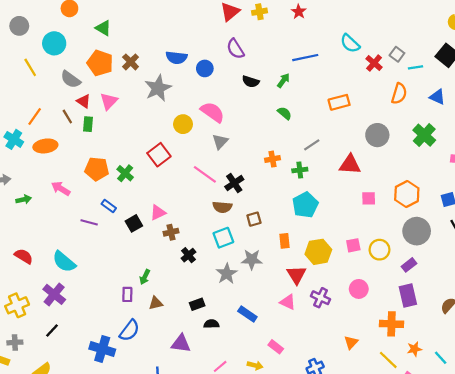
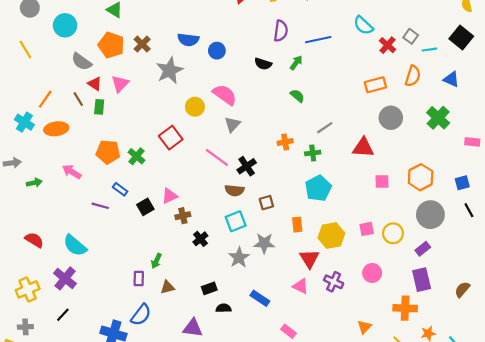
purple semicircle: (235, 49) -> (281, 31), moved, turned -140
yellow line: (30, 67) -> (25, 50), moved
orange rectangle: (339, 102) -> (375, 85), moved

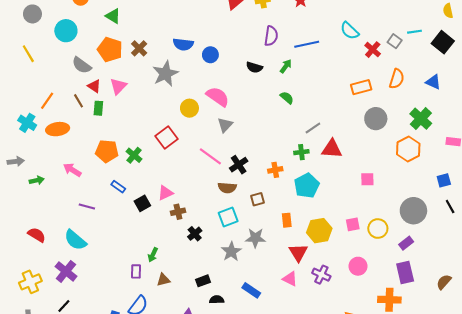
cyan line: (429, 50) -> (414, 32), moved
orange cross: (285, 142) -> (275, 170), moved
red triangle: (363, 147) -> (332, 149), moved
orange hexagon: (421, 177) -> (408, 149), moved
purple line: (100, 206) -> (87, 207), moved

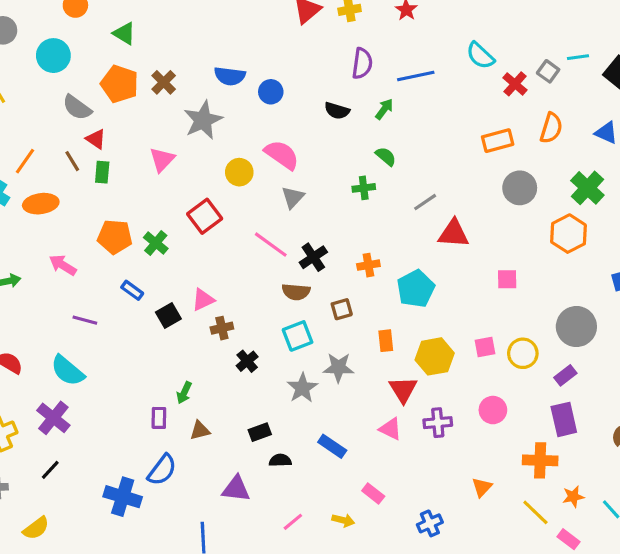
pink triangle: (118, 86) -> (162, 160), moved
green cross: (301, 152) -> (364, 188), moved
purple cross: (321, 275) -> (438, 423), turned -30

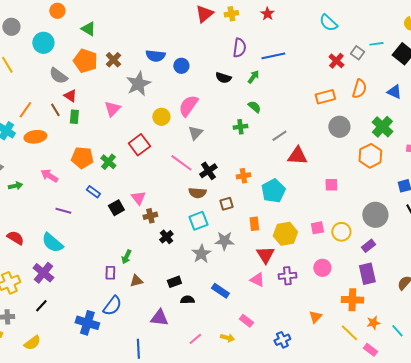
cyan semicircle: (480, 56) -> (328, 23), moved
pink semicircle: (282, 155) -> (188, 106), turned -90
pink triangle: (203, 300) -> (138, 198), turned -42

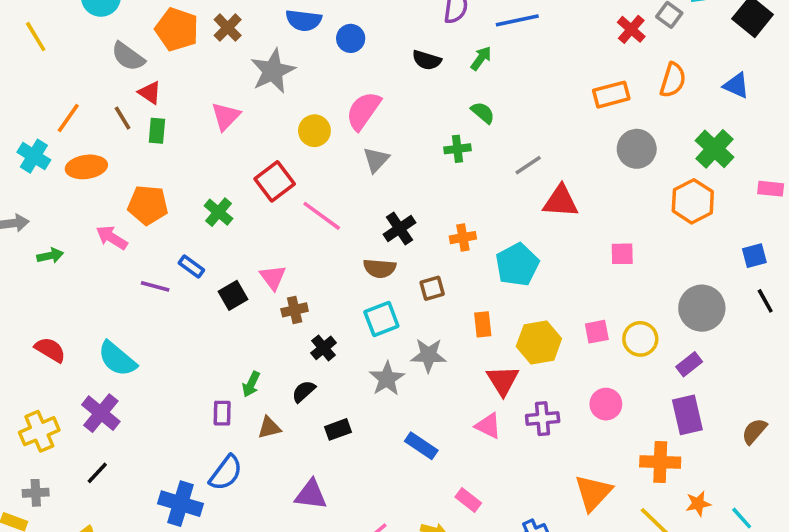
orange pentagon: (82, 158) -> (148, 205), moved
pink line: (181, 163) -> (322, 216), moved
purple line: (63, 211) -> (155, 286), moved
black semicircle: (187, 300) -> (304, 391), moved, turned -40
orange triangle: (315, 317) -> (593, 493), size x1.6

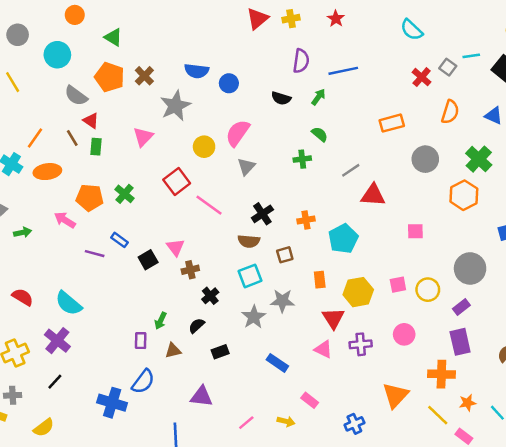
orange rectangle: (611, 95) -> (392, 123), moved
green cross: (219, 212) -> (124, 194), moved

